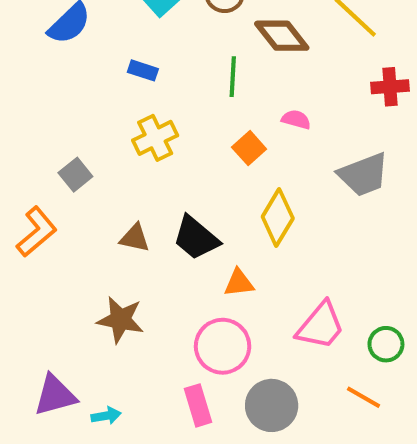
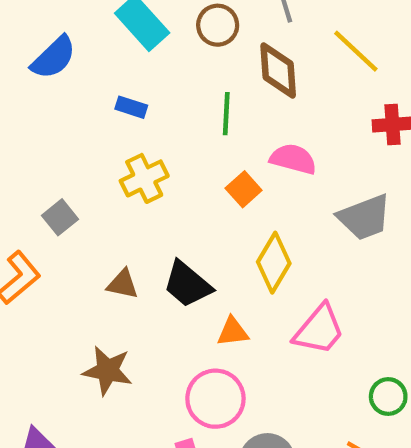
brown diamond: (282, 36) -> (278, 70), turned 34
pink semicircle: (296, 119) -> (293, 159), size x1.5
pink trapezoid: (321, 326) -> (319, 330), moved

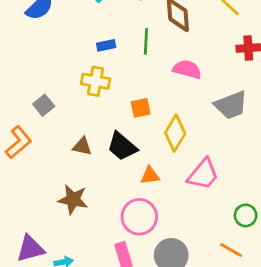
blue rectangle: (131, 107) -> (106, 45), moved, turned -30
yellow cross: (144, 178) -> (95, 81), turned 36
orange square: (244, 189) -> (141, 108), moved, turned 30

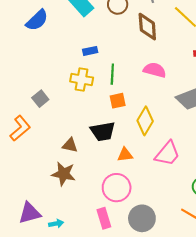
green line: (146, 41) -> (112, 74), moved
brown triangle: (82, 146) -> (70, 145), moved
black trapezoid: (122, 146) -> (103, 131), turned -50

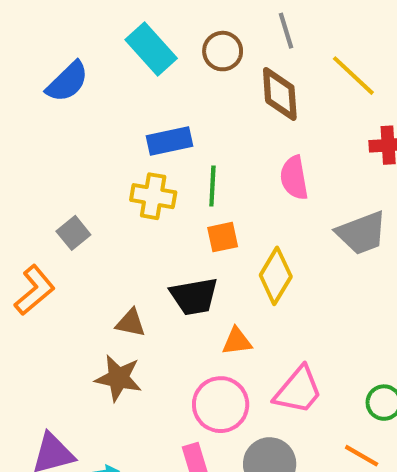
blue rectangle: (90, 51) -> (169, 141), size x1.5
pink semicircle: (155, 70) -> (294, 178), turned -115
pink trapezoid: (167, 154) -> (298, 390), moved

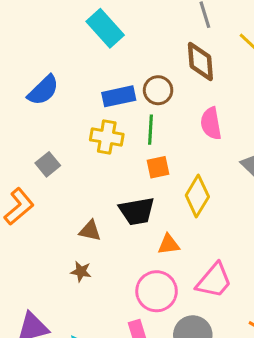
brown circle: (223, 51) -> (158, 90), moved
blue semicircle: (67, 82) -> (43, 90), moved
brown star: (118, 378) -> (81, 272), size x0.6

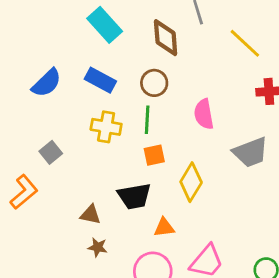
brown diamond: (200, 62) -> (166, 38), moved
blue rectangle: (119, 96) -> (100, 80), moved, turned 40
brown star: (81, 272) -> (98, 247), moved

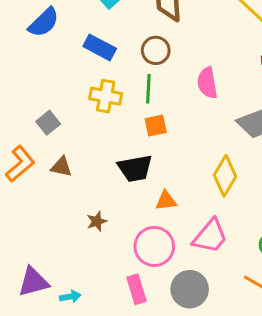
blue semicircle: (47, 83) -> (44, 22), moved
yellow diamond: (191, 182) -> (225, 176), moved
brown triangle: (90, 215) -> (61, 167), moved
brown star: (98, 247) -> (97, 221), turned -30

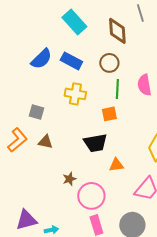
blue semicircle: (44, 22) -> (41, 59), moved
green line: (148, 89) -> (117, 89), moved
gray square: (48, 123) -> (36, 112), turned -35
pink circle: (154, 246) -> (91, 196), moved

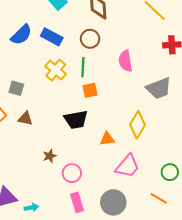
green line: (117, 89) -> (83, 67), moved
yellow cross: (75, 94) -> (56, 70), turned 30
orange triangle: (116, 165) -> (107, 139), moved
pink circle: (91, 196) -> (72, 173), size x0.7

